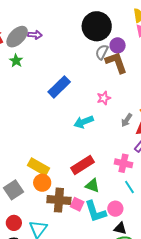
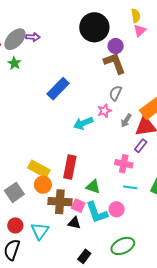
gray semicircle: (102, 52) -> (115, 93), moved
pink star: (104, 98) -> (105, 111), moved
red rectangle: (82, 165) -> (70, 167), moved, turned -45
cyan line: (129, 187) -> (130, 187), turned -48
black triangle: (120, 228) -> (74, 223), moved

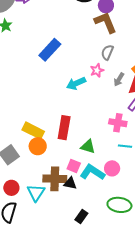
brown cross: (60, 202) -> (55, 179), moved
cyan L-shape: (97, 212) -> (92, 172), turned 145
green ellipse: (123, 246) -> (119, 205), turned 35

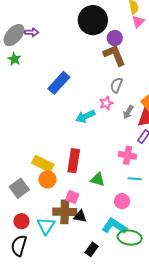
pink square: (74, 166) -> (72, 197), moved
cyan L-shape: (92, 172) -> (114, 226), moved

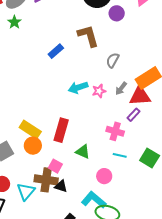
brown L-shape: (114, 55) -> (88, 36), moved
blue rectangle: (59, 83) -> (56, 51), size x0.7
pink star: (106, 103) -> (99, 91), moved

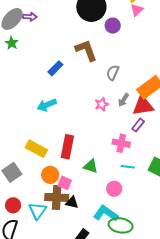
cyan arrow: (78, 88) -> (47, 105), moved
orange circle: (33, 146) -> (50, 175), moved

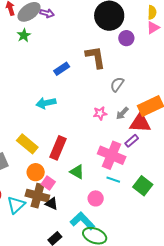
pink cross: (121, 143) -> (112, 155), size x1.5

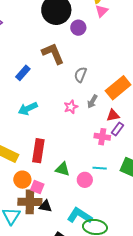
cyan arrow: (46, 103) -> (28, 109), moved
red triangle: (140, 123) -> (113, 115), moved, size x0.6
purple rectangle: (132, 141) -> (117, 129), moved
pink cross: (112, 155) -> (102, 137), moved, size x0.6
pink circle: (96, 198) -> (85, 180), moved

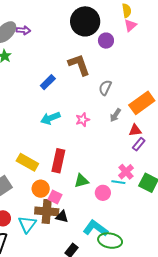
pink star: (71, 107) -> (83, 120), moved
pink cross: (102, 137) -> (126, 172), moved, turned 35
green triangle: (63, 169) -> (81, 181), turned -35

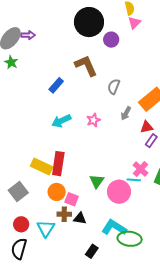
red rectangle: (58, 161) -> (58, 164), moved
green triangle: (81, 181) -> (97, 181), turned -35
pink circle: (103, 193) -> (119, 192), size x1.5
brown cross: (47, 211) -> (64, 214), size x0.6

